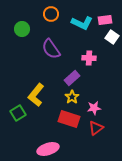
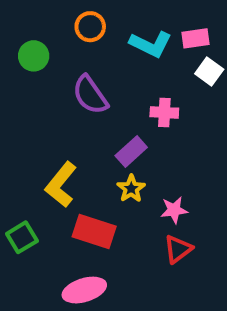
green square: (18, 113) -> (22, 237), moved
red rectangle: (69, 119) -> (94, 231), moved

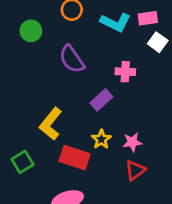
yellow star: (131, 189) -> (101, 139), moved

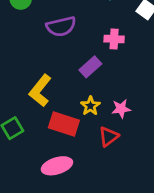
purple semicircle: (72, 59) -> (61, 26), turned -68
red triangle: (135, 170) -> (108, 137), moved

